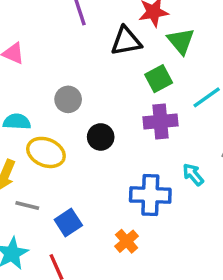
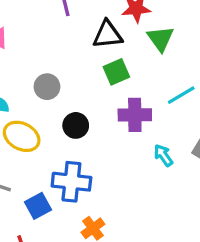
green square: (159, 79) -> (116, 72), moved
cyan arrow: (193, 174) -> (163, 155), moved
blue cross: (150, 195) -> (71, 182), moved

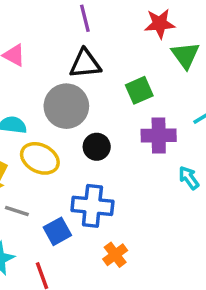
black triangle: (108, 35) -> (85, 64), moved
gray circle: (47, 87) -> (66, 106), size x1.6

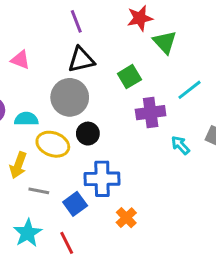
black circle: (97, 147) -> (88, 134), moved

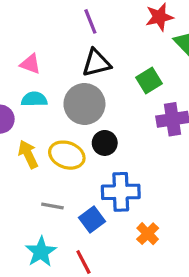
cyan semicircle: (26, 119) -> (34, 99), moved
yellow arrow: (18, 165) -> (28, 154), moved, turned 135

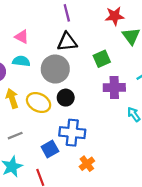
gray line: (52, 206) -> (15, 136), moved, turned -40

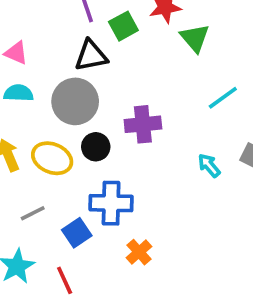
green square: (102, 59) -> (123, 26), moved
purple cross: (114, 87) -> (143, 124), moved
gray line: (15, 136) -> (33, 213), moved

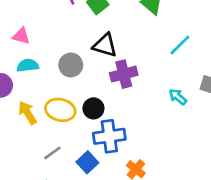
black triangle: (91, 56) -> (105, 45), moved, turned 36
gray circle: (75, 101) -> (71, 65), size x0.7
black circle: (96, 147) -> (93, 108), moved

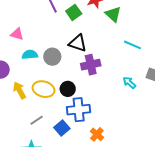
cyan line: (180, 45) -> (132, 45), turned 66
cyan semicircle: (28, 65) -> (30, 55), moved

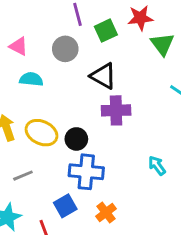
gray circle: (52, 57) -> (65, 49), moved
cyan arrow: (129, 83) -> (157, 165), moved
blue square: (62, 128) -> (65, 206), moved

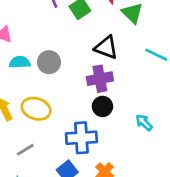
gray circle: (65, 49) -> (49, 62), moved
black triangle: (103, 76) -> (106, 47), moved
black circle: (76, 139) -> (102, 106), moved

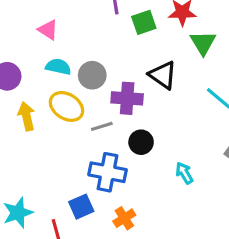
purple cross: (100, 79) -> (127, 98), moved
yellow ellipse: (36, 109) -> (66, 106), moved
gray line: (25, 150) -> (102, 126), moved

